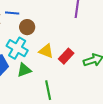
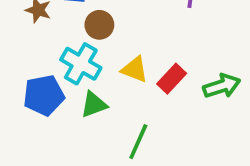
green line: (48, 90) -> (138, 142), turned 36

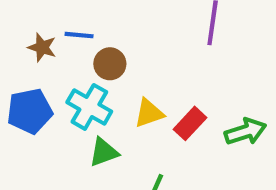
yellow triangle: (135, 69) -> (149, 113), turned -40
blue pentagon: (44, 95) -> (30, 111), moved

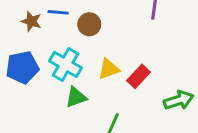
brown circle: (110, 64) -> (89, 24), moved
green arrow: (245, 132) -> (179, 100), moved

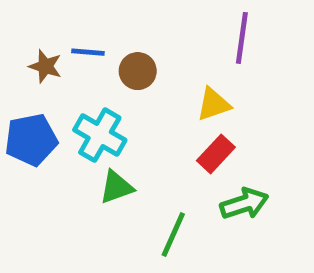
yellow triangle: (109, 69) -> (213, 104), moved
green arrow: (179, 100) -> (244, 204), moved

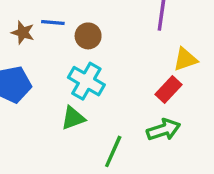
yellow triangle: (213, 104) -> (185, 59), moved
cyan cross: (100, 135) -> (86, 81), moved
red rectangle: (216, 154) -> (168, 89), moved

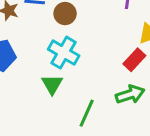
green triangle: (73, 118) -> (52, 84), turned -40

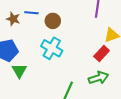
green triangle: (52, 84) -> (19, 71), moved

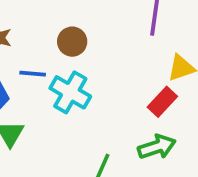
blue line: (31, 13) -> (33, 74), moved

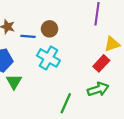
blue line: (33, 74) -> (28, 36), moved

